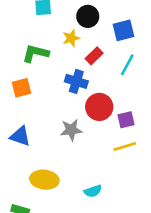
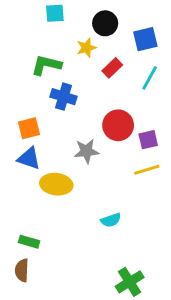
blue cross: (76, 81) -> (63, 97), moved
orange square: (21, 88) -> (29, 128), moved
yellow ellipse: (44, 180) -> (56, 184), moved

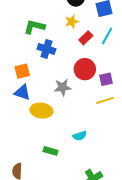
yellow star: (86, 48) -> (72, 22), moved
red rectangle: (112, 68) -> (86, 38), moved
green rectangle: (29, 242) -> (50, 151), moved

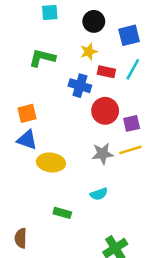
red rectangle: (86, 38) -> (106, 72), turned 56
blue cross: (46, 49) -> (80, 86), moved
gray star: (63, 87) -> (103, 154), moved

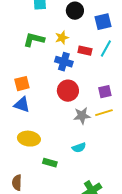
yellow star: (89, 52) -> (62, 38), moved
red circle: (105, 111) -> (68, 91), moved
yellow ellipse: (51, 162) -> (29, 139), moved

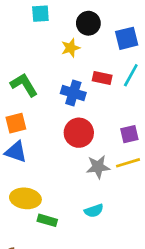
yellow star: (62, 38) -> (71, 48), moved
green L-shape: (34, 40) -> (24, 85), moved, turned 45
green rectangle: (50, 163) -> (47, 220), moved

